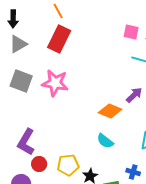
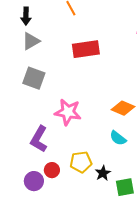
red rectangle: (59, 39) -> (86, 49), moved, turned 56
pink star: (55, 83) -> (68, 112), moved
red circle: (39, 164) -> (52, 170), moved

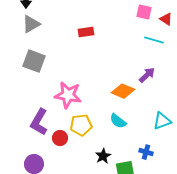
red rectangle: (86, 49) -> (86, 32), size x0.6
yellow pentagon: (81, 162) -> (81, 125), moved
red circle: (52, 170) -> (60, 138), moved

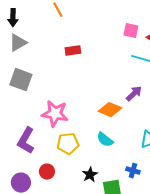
red circle: (60, 138) -> (47, 172), moved

